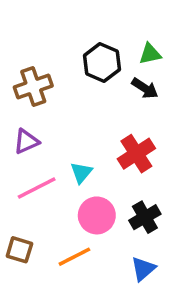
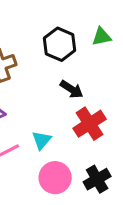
black arrow: (145, 88) -> (72, 89), moved

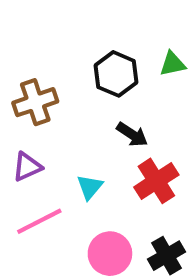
cyan triangle: (42, 140) -> (90, 187), moved

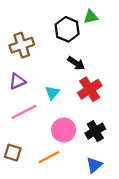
green triangle: (173, 64) -> (91, 17), moved

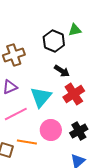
cyan triangle: (52, 93) -> (41, 97), size x1.6
orange line: (49, 157) -> (27, 142), moved, turned 36

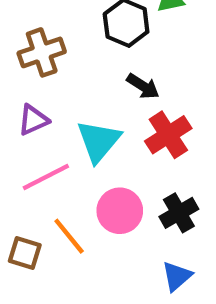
orange line: (27, 142) -> (69, 236), turned 42

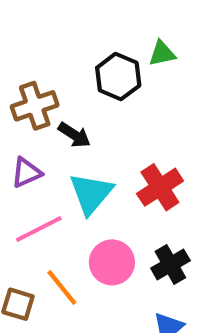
black arrow: (143, 86) -> (74, 135), moved

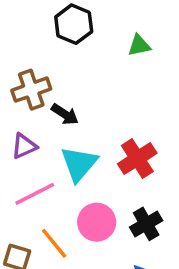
black hexagon: (118, 77) -> (74, 24), moved

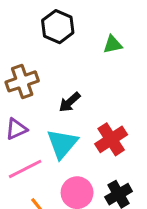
black arrow: (65, 114) -> (70, 102), moved, turned 105

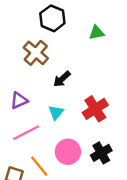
brown cross: (22, 81) -> (36, 53), moved, turned -30
cyan triangle: (62, 144) -> (56, 112), size x0.6

